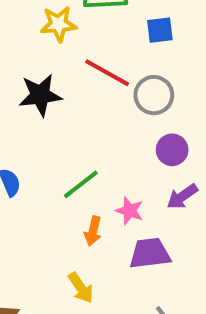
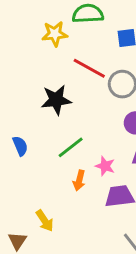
black star: (40, 95) -> (56, 100), moved
yellow arrow: (81, 288) -> (45, 221), moved

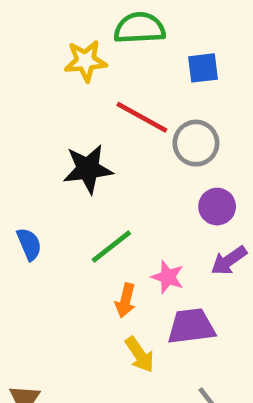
yellow arrow: (45, 221) -> (140, 355), moved

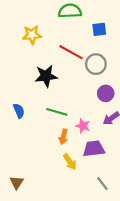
yellow star: (86, 61) -> (32, 35), moved
green line: (111, 246) -> (57, 112), turned 54

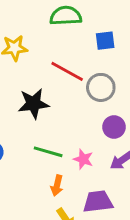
pink star: (83, 126) -> (83, 159), moved

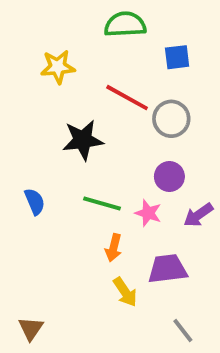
purple circle: (114, 127) -> (169, 177), moved

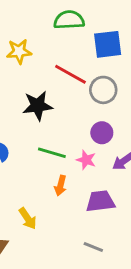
blue square: (177, 57) -> (108, 44), size x1.5
yellow arrow: (125, 292) -> (28, 218), moved
gray line: (183, 330) -> (93, 247), moved, turned -30

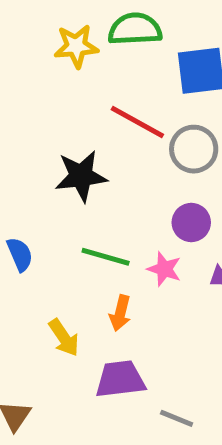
yellow star: (19, 51) -> (76, 46), moved
purple trapezoid: (100, 201) -> (120, 379), moved
yellow arrow: (28, 218) -> (64, 338), moved

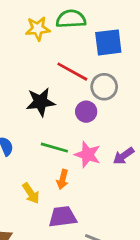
purple circle: (191, 222) -> (86, 112), moved
pink star: (164, 269) -> (88, 155), size x1.4

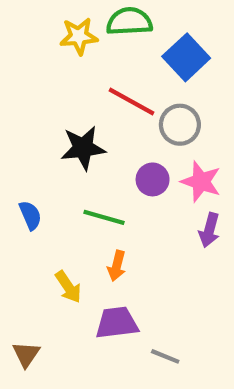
blue square: (108, 42) -> (186, 57), turned -36
purple circle: (86, 112) -> (153, 179), moved
pink star: (88, 155) -> (201, 182), moved
purple arrow: (124, 156) -> (209, 230), turned -40

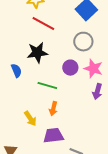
red line: (131, 102) -> (43, 24), moved
blue semicircle: (30, 215) -> (16, 71), moved

